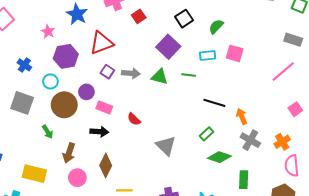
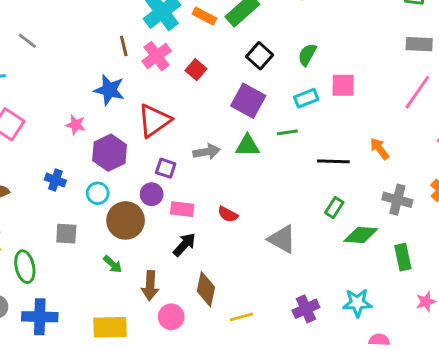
purple square: (107, 72) -> (166, 168), moved
gray square: (22, 103) -> (66, 234), size x0.7
orange arrow: (242, 116) -> (379, 149), moved
black arrow: (99, 132) -> (184, 245), turned -36

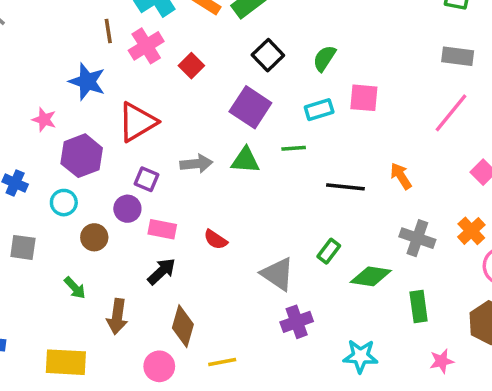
green rectangle: (334, 208) -> (329, 251), moved
brown circle: (126, 220) -> (94, 237), size x0.6
purple cross: (306, 309) -> (297, 322), moved
pink circle: (171, 317) -> (159, 366), moved

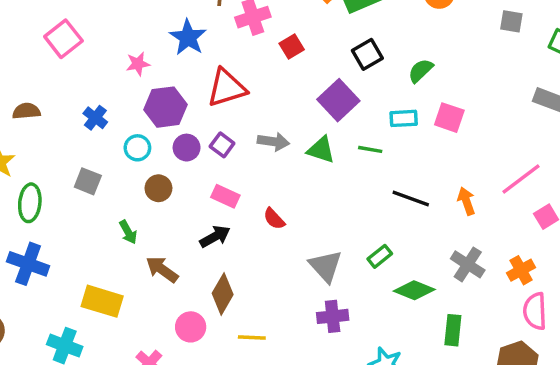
pink line: (451, 113) -> (521, 179), moved
pink star: (44, 120) -> (138, 64), turned 30
purple circle: (127, 209) -> (187, 148), moved
brown arrow: (117, 317) -> (162, 269), turned 104

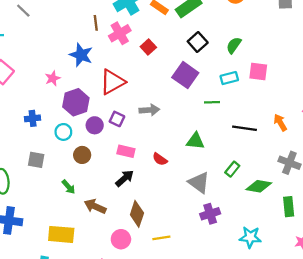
blue cross: (95, 118) -> (33, 118), turned -32
green triangle: (321, 150) -> (195, 141), moved

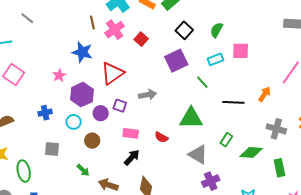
purple square: (185, 75) -> (176, 61), turned 35
green line: (212, 102) -> (202, 82), turned 56
orange arrow: (280, 123) -> (265, 94), turned 70
green triangle: (195, 141) -> (191, 118), size x1.4

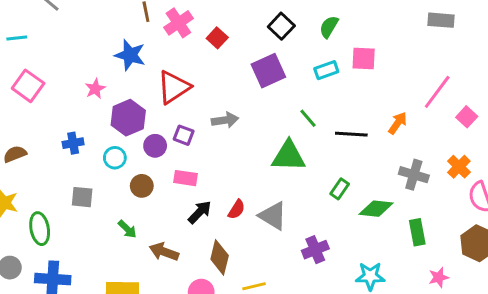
green line: (202, 82) -> (308, 118), moved
pink rectangle: (131, 133) -> (185, 178), moved
red semicircle: (161, 137) -> (236, 209), moved, turned -88
gray triangle: (198, 155) -> (273, 216), moved

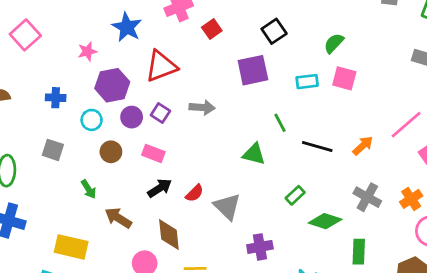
green semicircle: (329, 27) -> (334, 43), moved
green triangle: (288, 156) -> (254, 154), size x0.7
brown diamond: (220, 257) -> (169, 235), turned -32

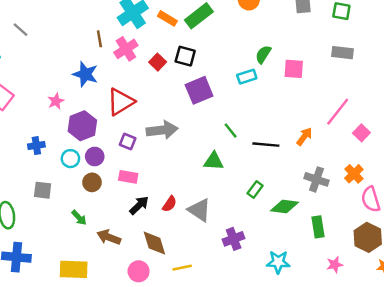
black square: (274, 31) -> (185, 56), moved, turned -30
pink square: (344, 78) -> (294, 69), moved
cyan rectangle: (307, 82) -> (247, 77), moved
gray arrow: (202, 107) -> (162, 130), size x1.4
purple circle: (132, 117) -> (95, 156), moved

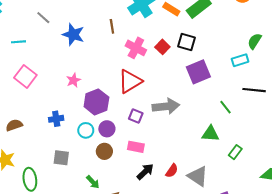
pink cross: (126, 49) -> (136, 48), moved, turned -30
blue star: (85, 74) -> (73, 35), moved
black line: (266, 145) -> (254, 90), moved
green rectangle: (255, 189) -> (235, 152), moved

